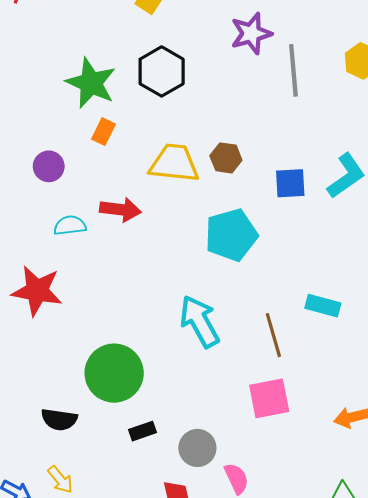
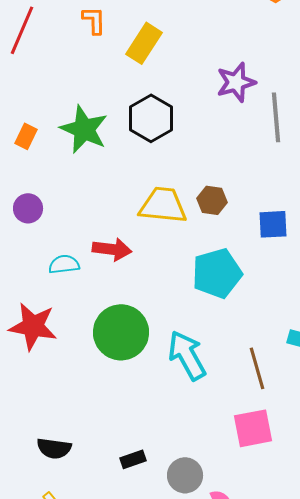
orange rectangle: (104, 132) -> (26, 136), moved
purple circle: (49, 166) -> (28, 208), moved
green circle: (114, 373) -> (121, 332), moved

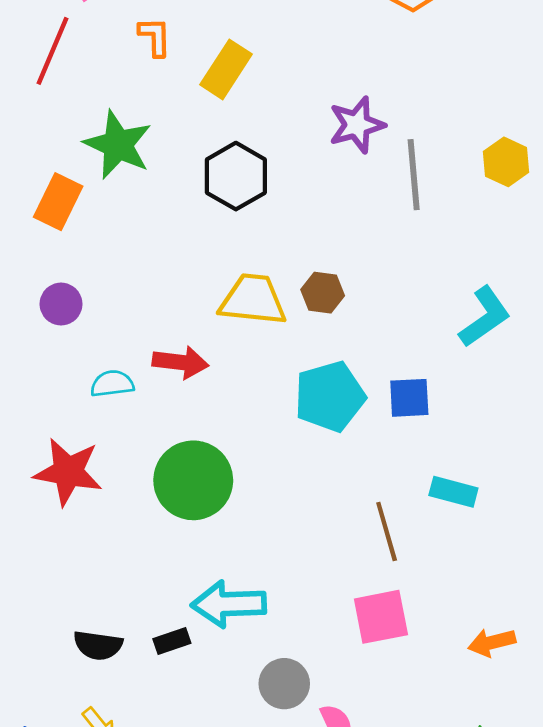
green star: (84, 129) -> (118, 145), moved
orange rectangle: (26, 136) -> (58, 202), size x1.5
blue square: (273, 224) -> (409, 398), moved
cyan arrow: (187, 355) -> (229, 604), moved, turned -63
black rectangle: (133, 459) -> (172, 641), moved

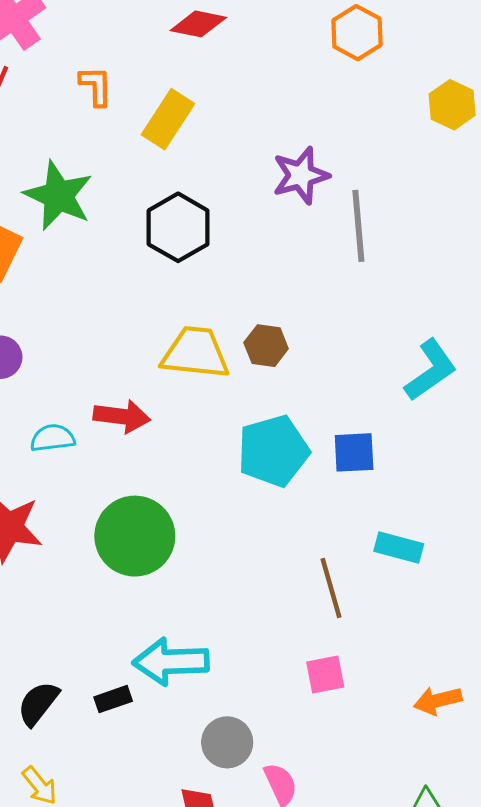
yellow hexagon: (506, 162) -> (452, 105), moved
pink square: (381, 617) -> (325, 675), size x0.7
black semicircle: (98, 645) -> (38, 703), turned 120

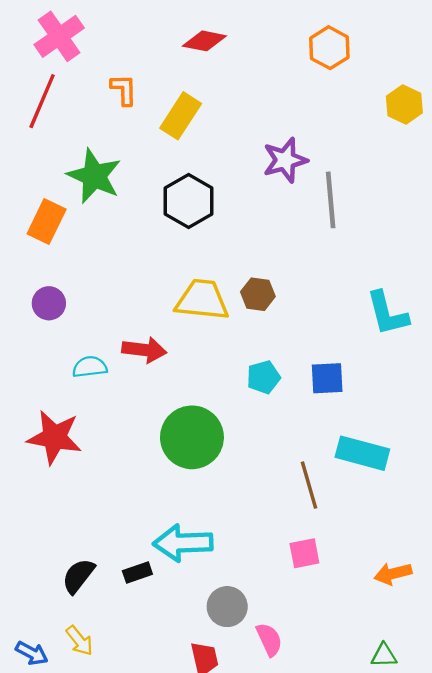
cyan L-shape: (431, 370) -> (387, 314), turned 111
cyan pentagon: (273, 451) -> (264, 377), size x0.6
green circle: (135, 536) -> (192, 437), moved
cyan rectangle: (399, 548) -> (362, 453), size x1.4

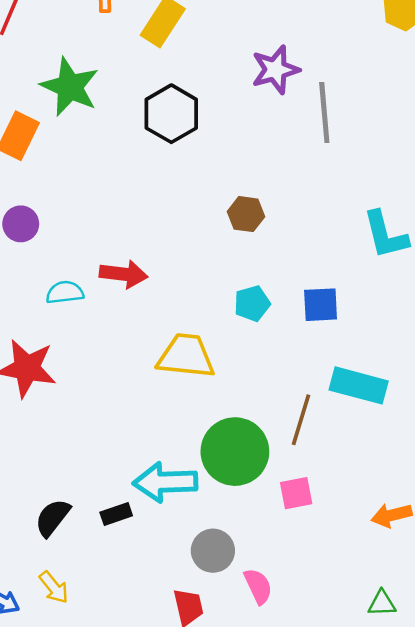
yellow trapezoid: (202, 300) -> (186, 356), moved
green circle: (192, 437) -> (235, 452), moved
brown line: (309, 485) -> (301, 420), turned 33

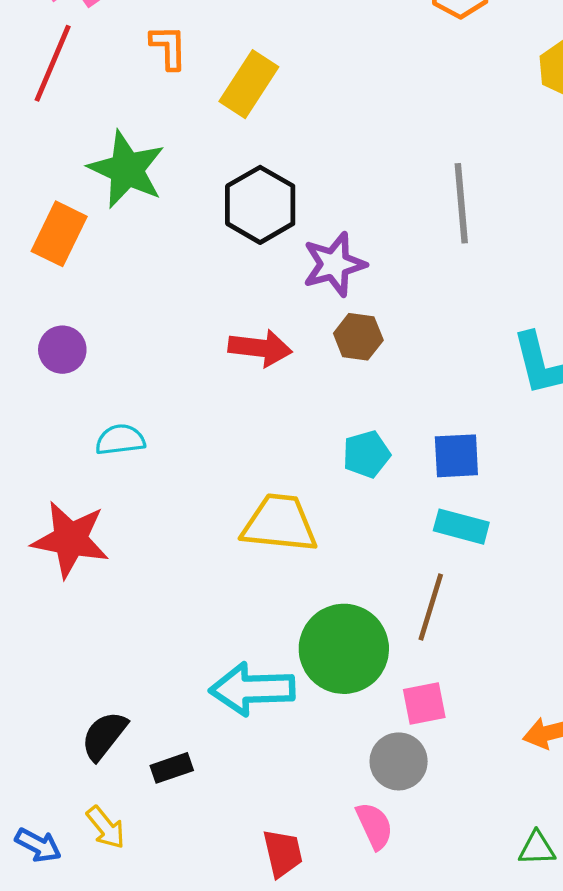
purple star: (275, 70) -> (334, 264), moved
red arrow: (124, 274) -> (260, 348), moved
cyan rectangle: (359, 385) -> (461, 527), moved, size x0.7
black rectangle: (116, 514) -> (172, 768), moved
gray circle: (213, 551) -> (399, 761), moved

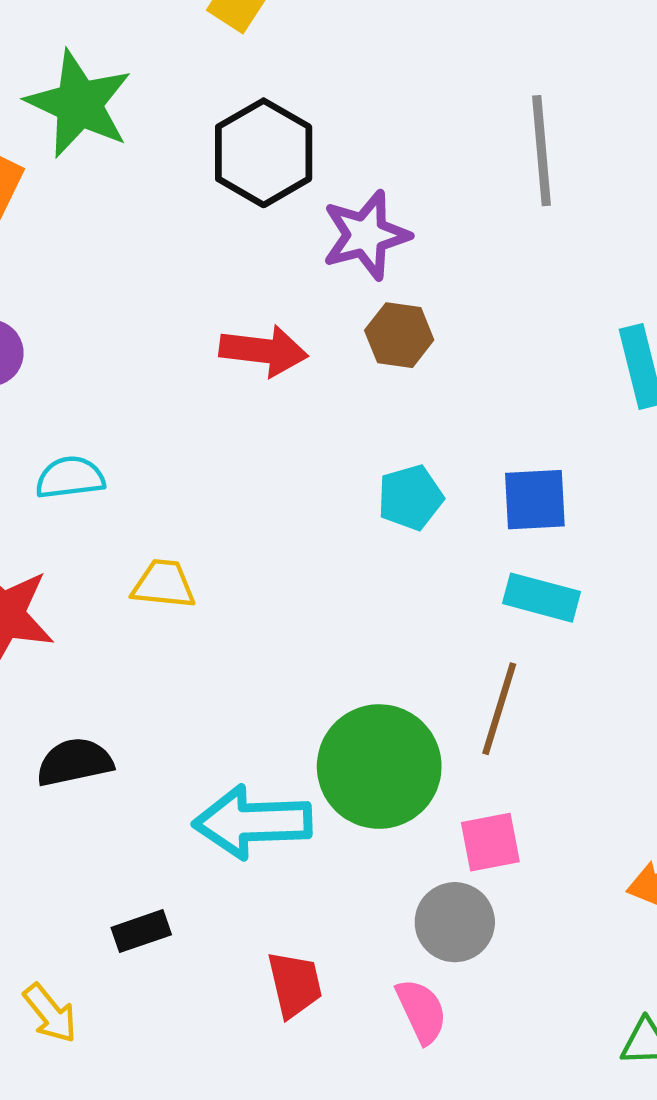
yellow trapezoid: (280, 523) -> (164, 584), moved, size x0.6
black semicircle: (104, 736) -> (75, 762), moved, turned 40
red trapezoid: (283, 853) -> (295, 984), moved

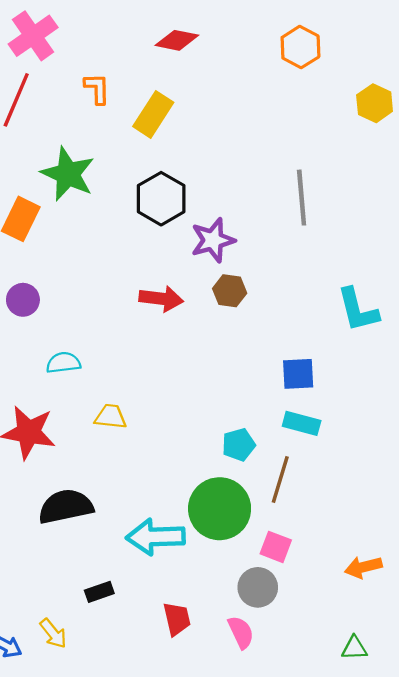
cyan pentagon: (410, 497) -> (239, 445), moved
black semicircle: (75, 762) -> (66, 506), size x1.4
pink square: (490, 842) -> (276, 547), turned 32

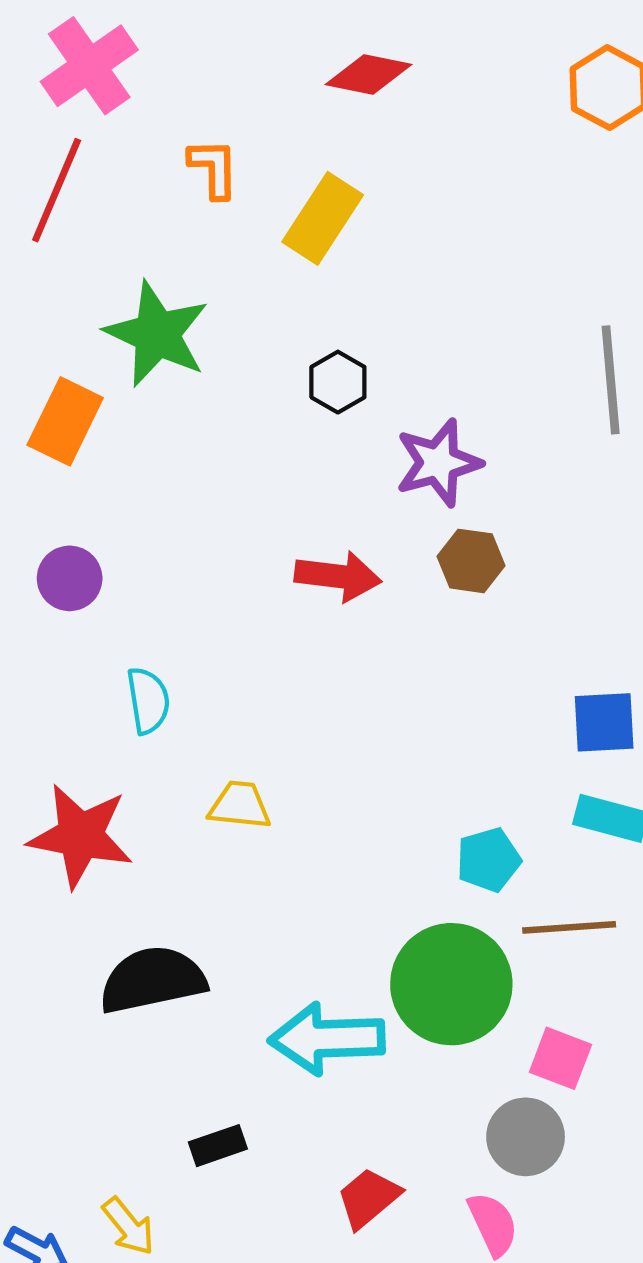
black hexagon: (161, 199) -> (338, 382), size x0.6
cyan semicircle: (63, 363) -> (148, 701), turned 88
brown line: (280, 480) -> (569, 927), turned 69
red trapezoid: (177, 619) -> (368, 1198), turned -117

